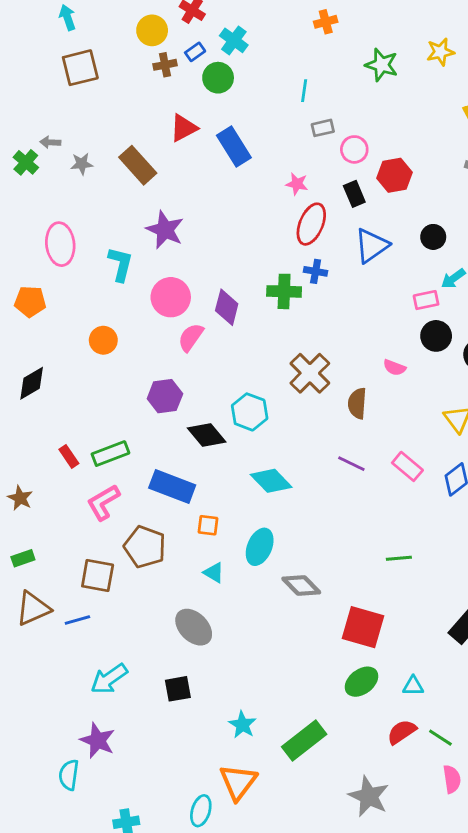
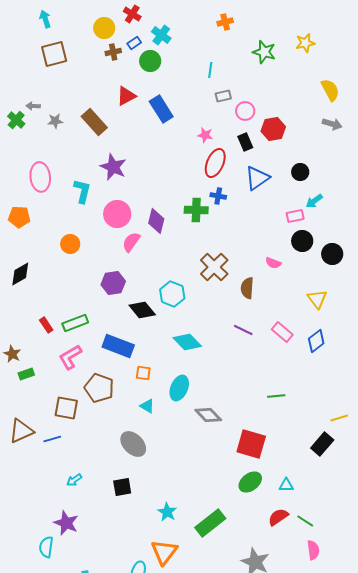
green rectangle: (23, 558) -> (26, 374), moved
cyan arrow: (109, 679) -> (74, 480), size x0.6

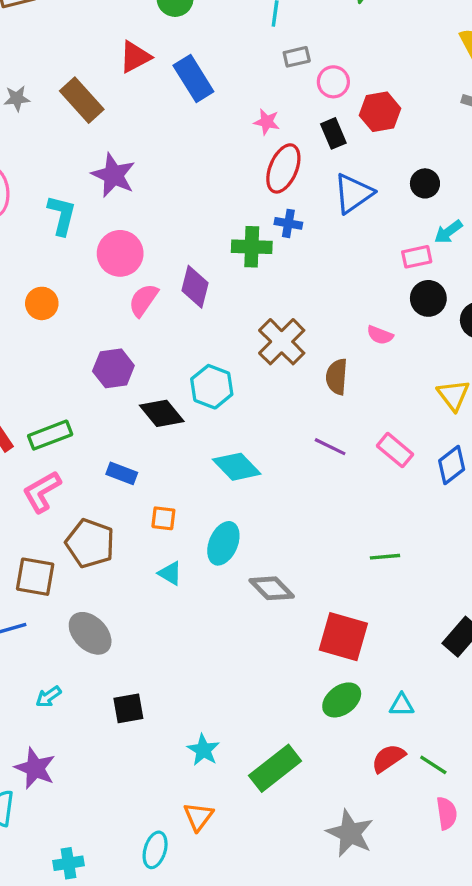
purple diamond: (156, 221) -> (195, 287), moved
blue rectangle: (118, 346) -> (122, 473), size x0.6
gray ellipse: (133, 444) -> (90, 633), moved
orange triangle: (164, 552) -> (198, 817), size x0.7

